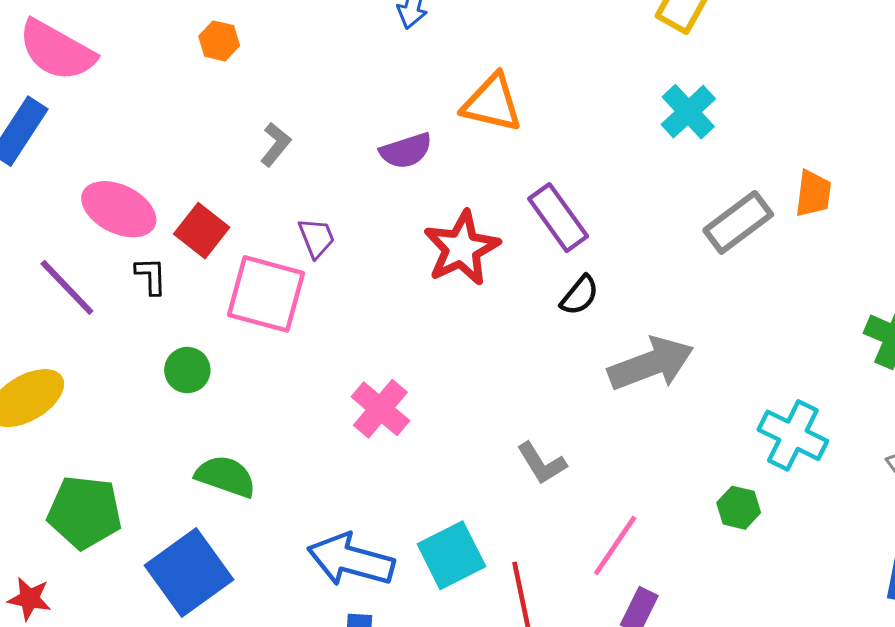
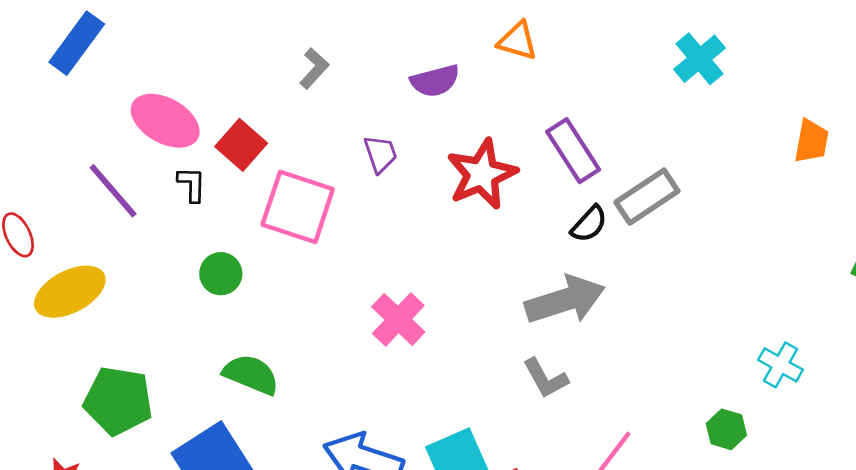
orange triangle: (492, 103) -> (518, 41), size x0.7
gray rectangle: (738, 222) -> (647, 197), moved
purple trapezoid: (317, 238) -> (380, 154), moved
gray arrow: (651, 364) -> (565, 300), moved
cyan cross: (793, 435) -> (780, 365), size x0.7

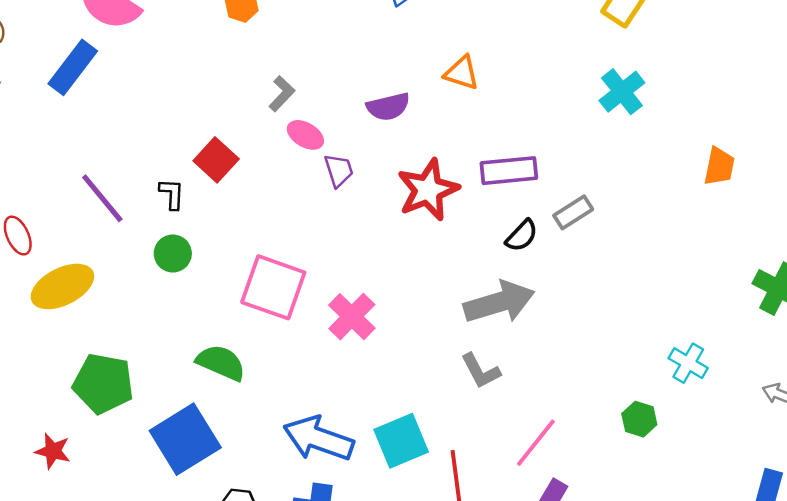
pink ellipse: (165, 121) -> (305, 135), moved, size x0.6
purple rectangle: (573, 151) -> (509, 171), turned -64
gray rectangle: (647, 197) -> (573, 212), size x0.7
pink square: (298, 207) -> (273, 287), moved
green circle: (221, 274) -> (173, 254), moved

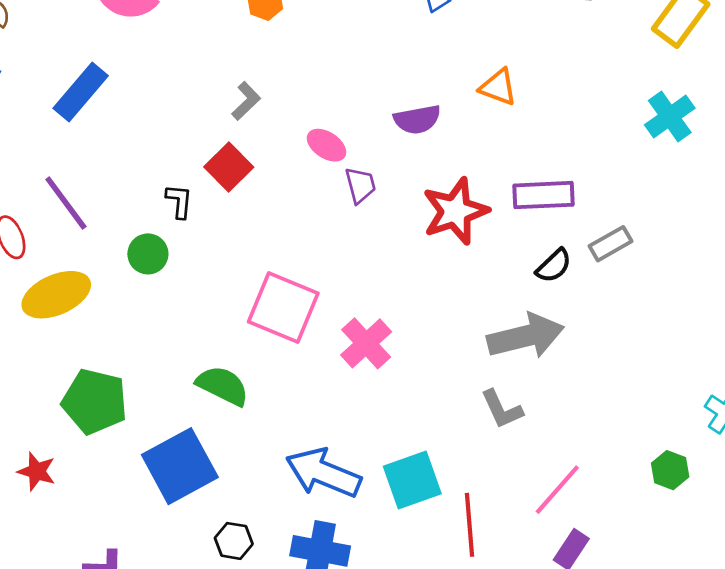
blue rectangle: (73, 67) -> (81, 92), moved
gray L-shape: (282, 94) -> (246, 101), moved
purple line: (102, 198) -> (66, 203), moved
green circle: (173, 254) -> (148, 254), moved

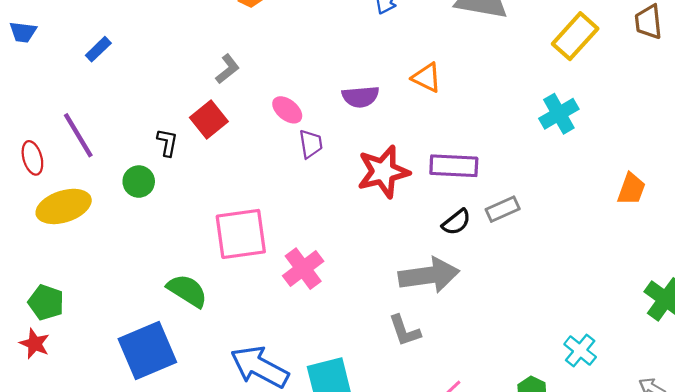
blue rectangle: (81, 92) -> (98, 49), size x0.6
pink square: (283, 307) -> (241, 234), turned -36
green pentagon: (95, 402) -> (46, 302), moved, size x0.7

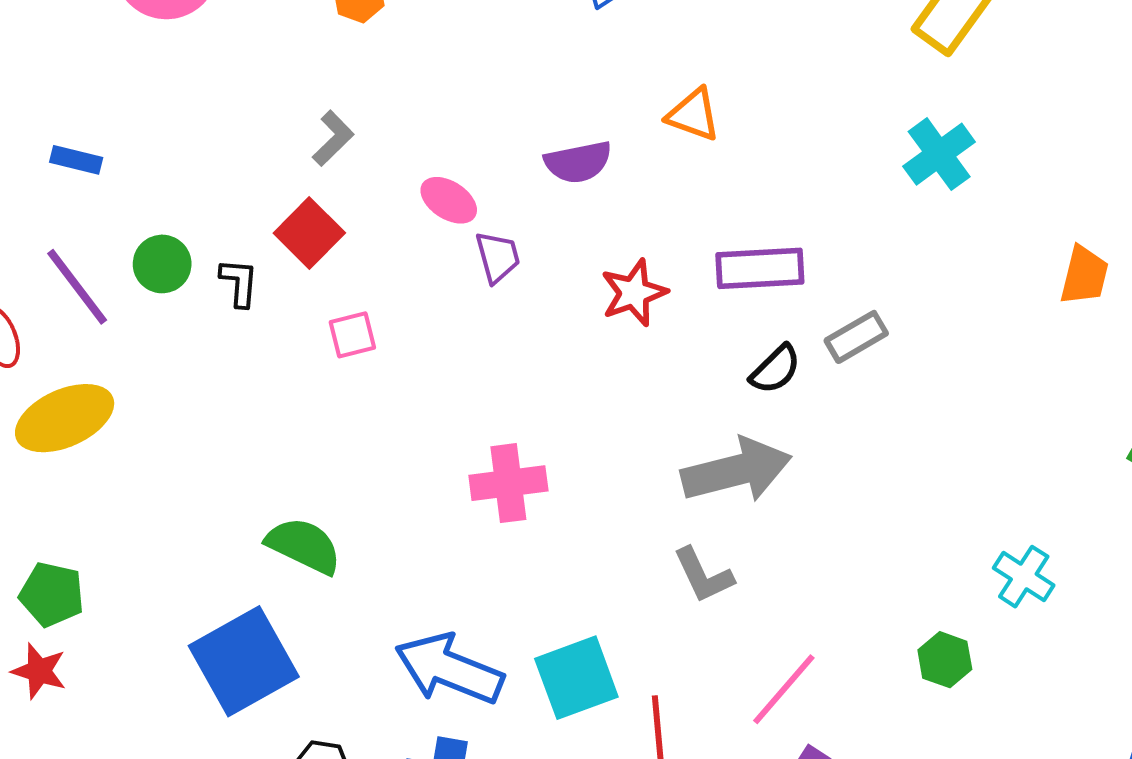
blue rectangle: (98, 49) -> (76, 160), moved, turned 64
red star: (383, 172) -> (634, 293), size x0.7
green circle: (139, 182) -> (162, 264), moved
pink square: (241, 234) -> (352, 335), moved, size x0.5
pink cross: (303, 269) -> (508, 483), turned 36

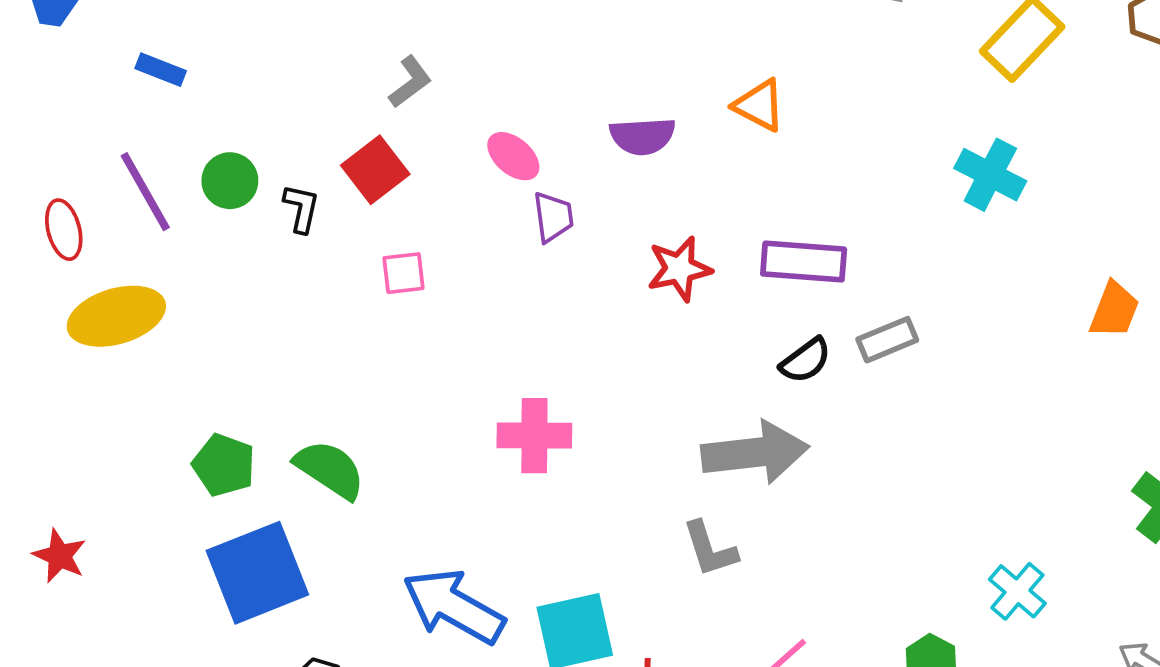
cyan cross: (939, 154) -> (990, 175), turned -34
green pentagon: (52, 594) -> (224, 465), moved

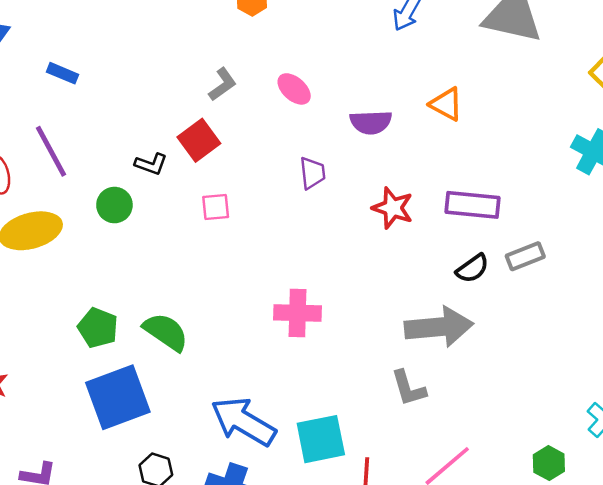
pink ellipse: (513, 156) -> (294, 89), moved
green circle: (230, 181) -> (114, 205), moved
black L-shape: (301, 208) -> (151, 164), turned 96
red star: (679, 269) -> (393, 208), turned 30

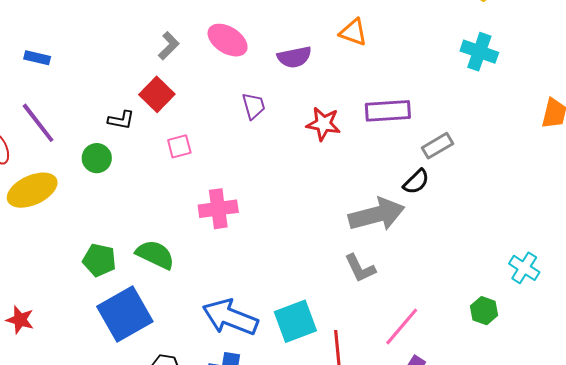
pink ellipse: (294, 89) -> (228, 40), size x1.4
black semicircle: (472, 268) -> (416, 182), moved
pink cross: (297, 313) -> (218, 209), moved

